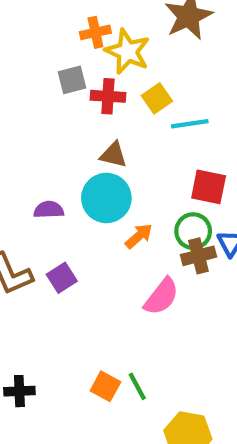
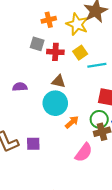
yellow star: (128, 51) -> (77, 24), moved
gray square: (72, 80) -> (37, 44), turned 32
purple semicircle: (49, 210) -> (20, 87), moved
purple square: (62, 278) -> (33, 144), turned 32

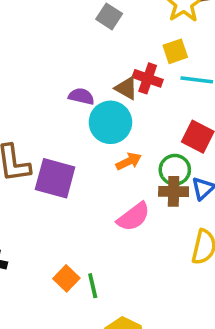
red cross: (55, 52) -> (148, 78), moved
purple semicircle: (20, 87) -> (81, 96), moved
purple square: (33, 144) -> (55, 178), size x1.6

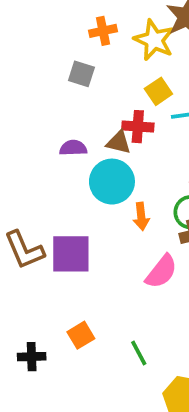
purple semicircle: (81, 96) -> (73, 148), moved
orange arrow: (129, 161) -> (141, 216), turned 125
orange square: (66, 278) -> (81, 335), moved, turned 30

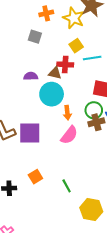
pink semicircle: (161, 272) -> (69, 135), moved

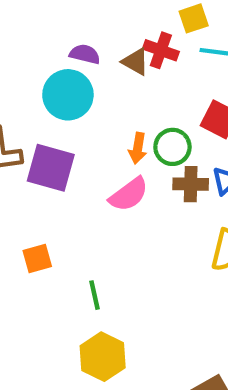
cyan circle: (52, 94) -> (68, 95), moved
green circle: (94, 110) -> (172, 147), moved
yellow hexagon: (91, 210) -> (103, 357), moved

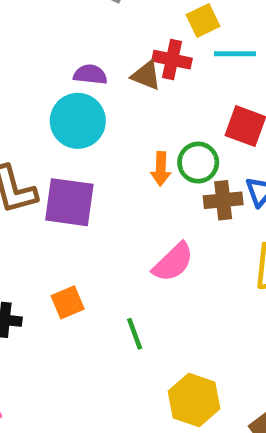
pink semicircle: (129, 194) -> (173, 262), moved
yellow hexagon: (103, 357) -> (194, 400), moved

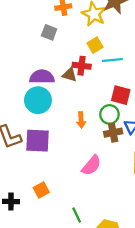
purple semicircle: (90, 74) -> (42, 77), size x1.5
green circle: (198, 163) -> (109, 114), moved
green line: (135, 334) -> (77, 215), moved

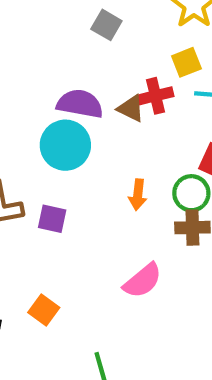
red cross: (82, 66) -> (156, 96), turned -30
purple square: (38, 141) -> (52, 219), size x0.6
orange square: (41, 190) -> (44, 310), turned -35

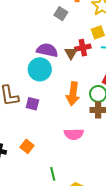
brown triangle: (131, 108) -> (71, 53), turned 32
orange arrow: (138, 195) -> (73, 94), size x1.6
pink semicircle: (143, 281) -> (74, 134), turned 36

